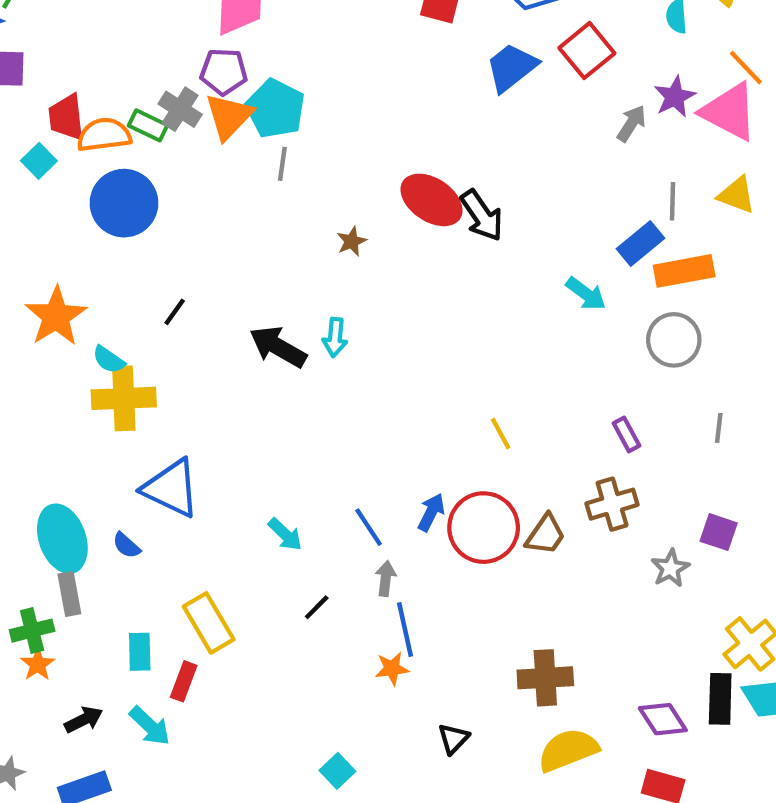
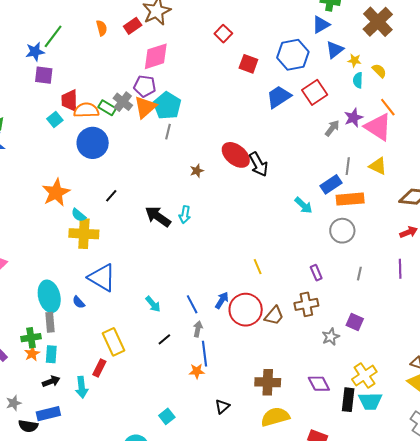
cyan rectangle: (140, 652) -> (51, 354), moved
purple diamond: (663, 719) -> (319, 384), moved
cyan arrow: (150, 726) -> (82, 387), turned 35

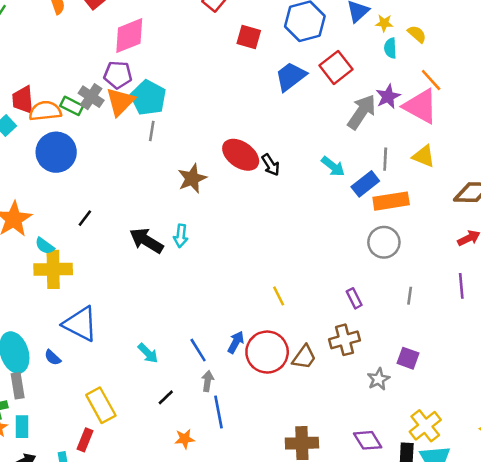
gray arrow: (332, 128) -> (362, 112), size x1.6
black arrow: (258, 164) -> (271, 165), size x0.7
brown star: (197, 171) -> (192, 178), size x1.6
cyan arrow: (303, 205) -> (333, 166), moved
orange star: (197, 371) -> (185, 439), moved

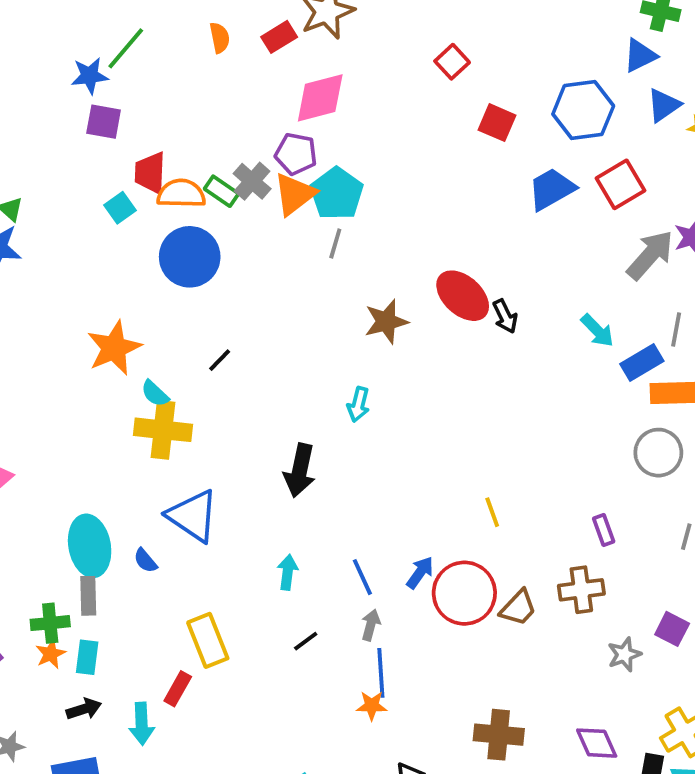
black arrow: (146, 241) -> (300, 470), moved, turned -116
cyan arrow: (148, 353) -> (288, 572), turned -135
orange star: (185, 439) -> (372, 706), moved

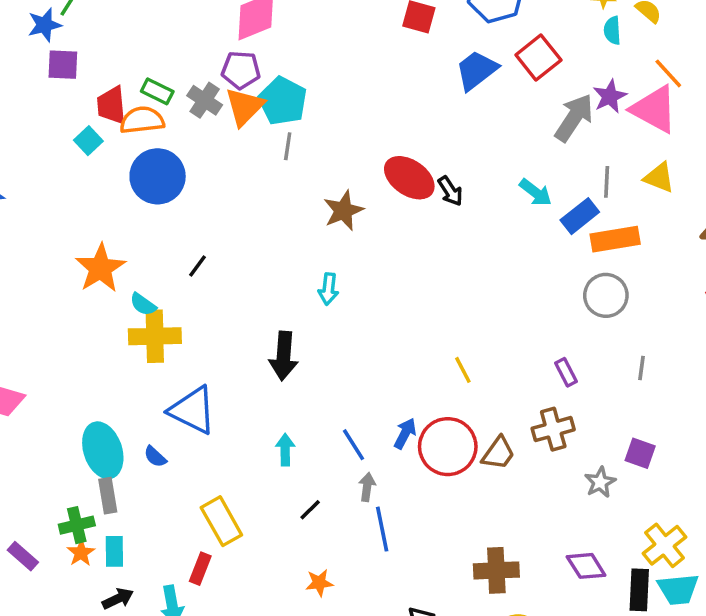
green rectangle: (221, 191) -> (157, 91), moved
orange star: (372, 706) -> (319, 583), moved

